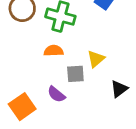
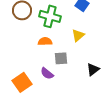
yellow triangle: (96, 59) -> (78, 35), moved

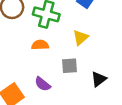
gray square: (61, 58) -> (69, 66), moved

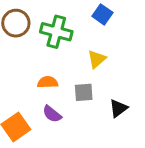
orange semicircle: (40, 45) -> (48, 82), moved

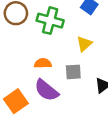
purple semicircle: (52, 114) -> (46, 90), size x1.5

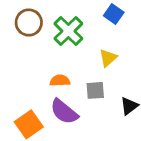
green cross: (50, 21) -> (68, 31), turned 30

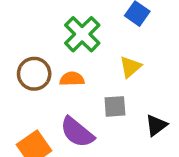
brown circle: (29, 23) -> (34, 74), moved
orange semicircle: (60, 81) -> (72, 79), moved

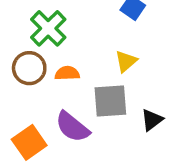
green cross: (82, 34) -> (48, 28), moved
gray square: (115, 106) -> (110, 101), size x1.5

